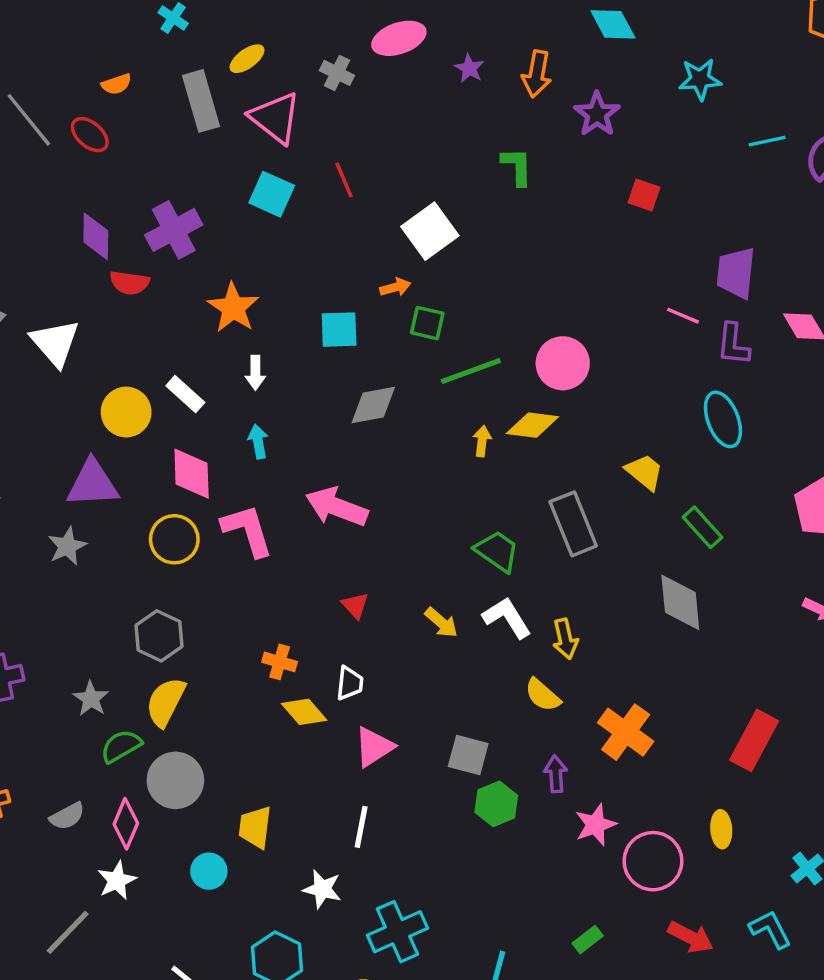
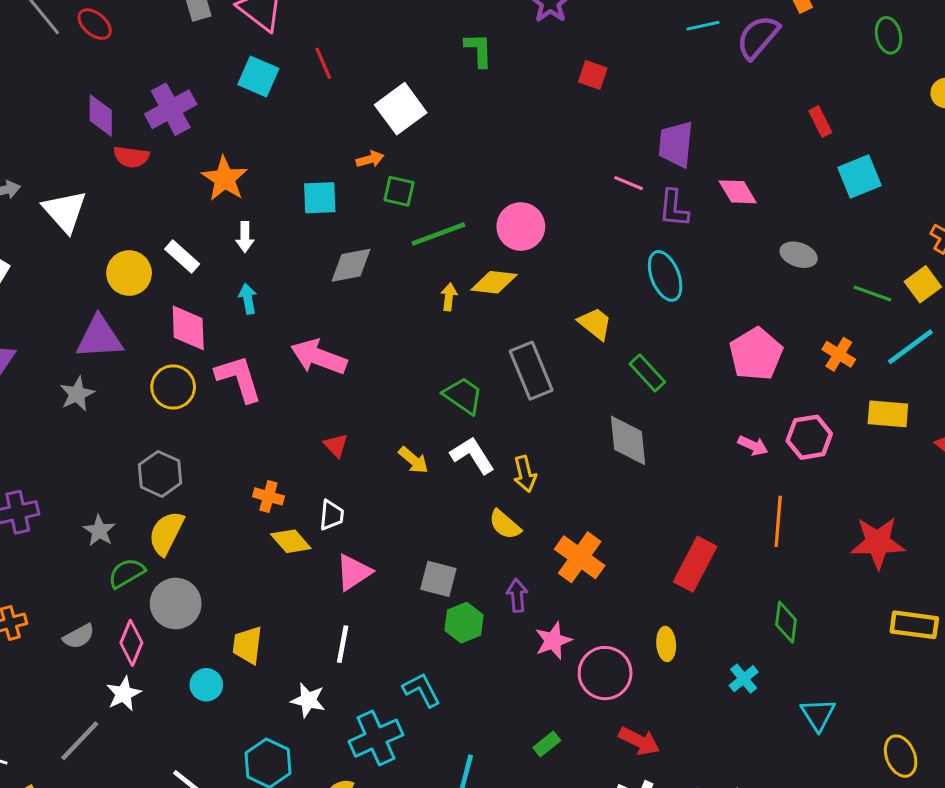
cyan L-shape: (770, 929) -> (422, 690), moved

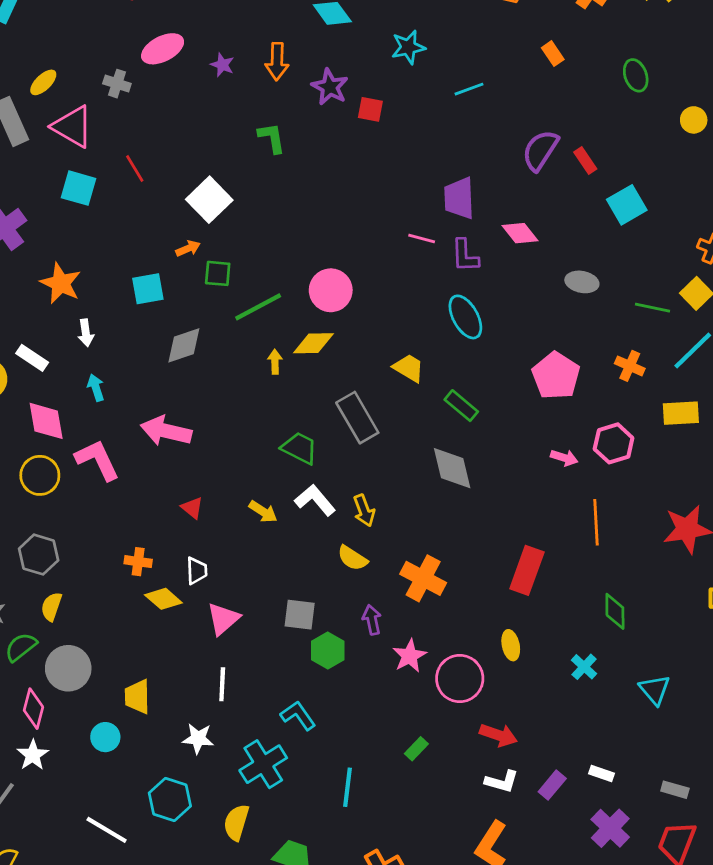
purple semicircle: (758, 37) -> (540, 150), moved
red square: (593, 75) -> (370, 109), moved
yellow semicircle: (166, 533) -> (51, 607), size x0.7

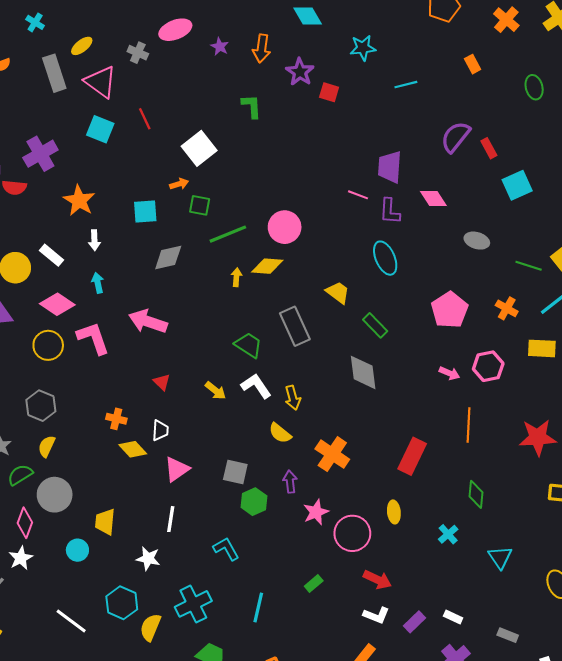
pink diamond: (46, 421) -> (57, 304), turned -52
cyan cross: (263, 764) -> (193, 604), moved
yellow semicircle: (236, 822) -> (150, 627), moved

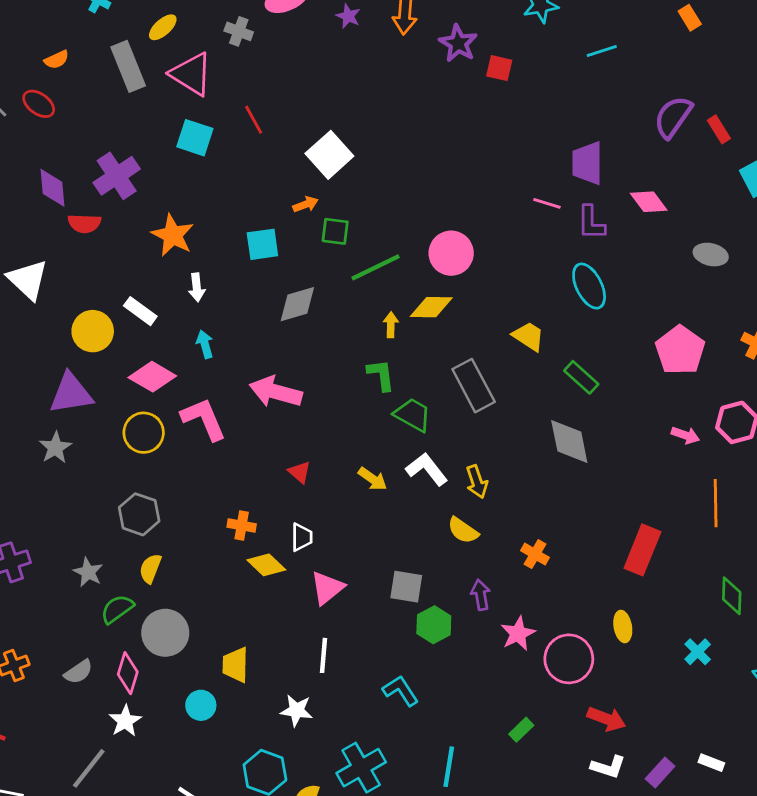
green L-shape: (252, 106) -> (381, 375), moved
orange cross: (332, 454) -> (535, 554), size x0.6

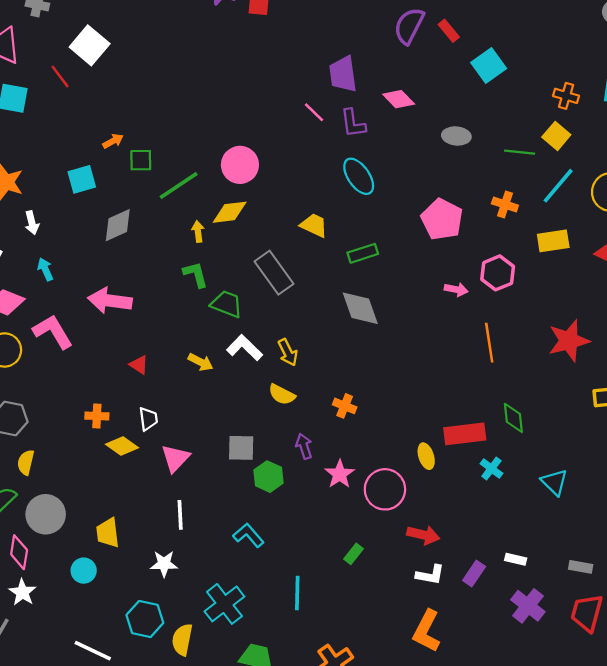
white square: (329, 155) -> (90, 45), moved
pink line: (547, 203) -> (314, 112), turned 35
green rectangle: (581, 377) -> (363, 253), turned -52
red rectangle: (642, 550) -> (465, 434), moved, turned 69

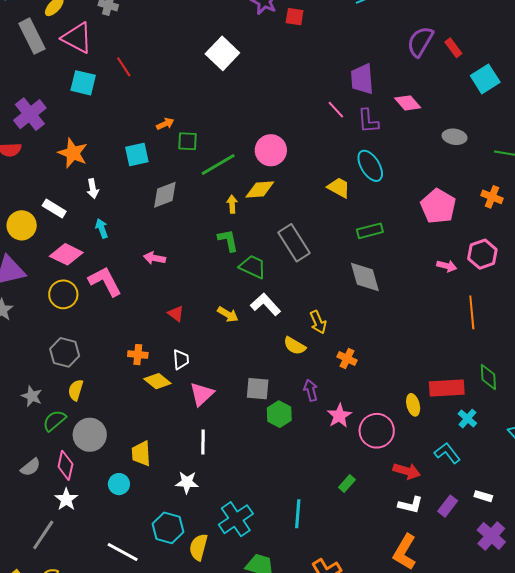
white square: (90, 45) -> (222, 53), moved
yellow trapezoid: (314, 225) -> (339, 188), moved
pink arrow: (110, 301) -> (154, 258), size x0.6
yellow arrow: (288, 352) -> (318, 322), moved
cyan L-shape: (248, 535) -> (447, 453), moved

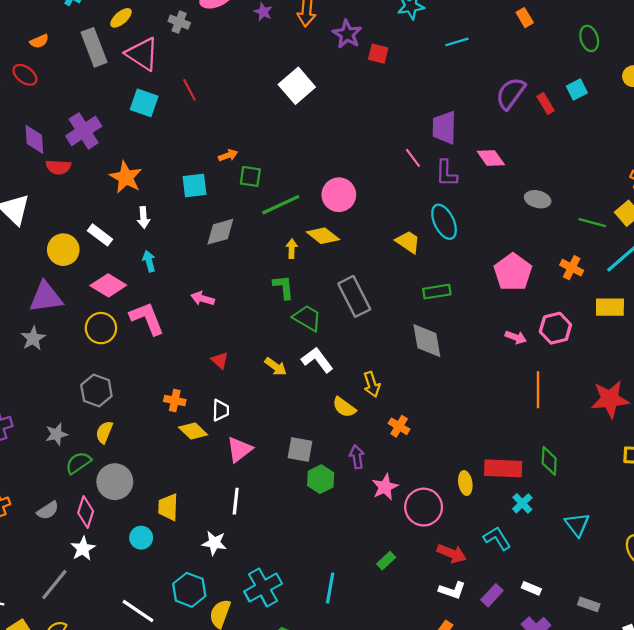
cyan square: (485, 79) -> (577, 90), moved, size x0.7
yellow diamond: (260, 190) -> (323, 236), turned 36
gray star: (32, 396) -> (57, 434), turned 30

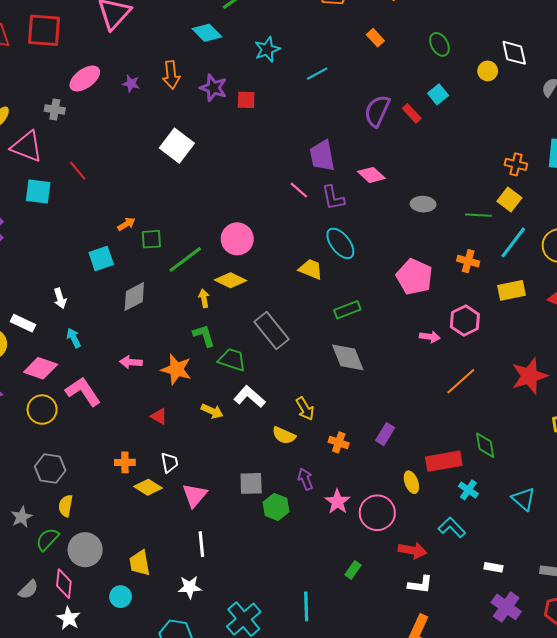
orange star: (126, 177) -> (176, 369), moved
orange line: (538, 390) -> (461, 381), turned 60
purple rectangle: (492, 595) -> (385, 434), moved

